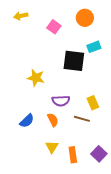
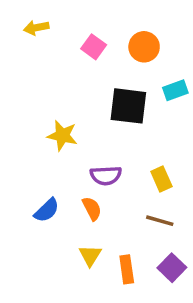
orange circle: (85, 18) -> (144, 47), moved
cyan rectangle: (94, 47) -> (175, 90), moved
brown line: (82, 119) -> (160, 221), moved

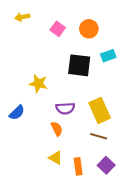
yellow rectangle: (161, 179) -> (100, 110), size x1.6
blue semicircle: (47, 210) -> (17, 113), moved
yellow triangle: (90, 256) -> (56, 158), turned -32

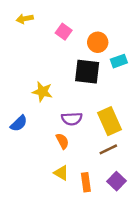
orange circle: (89, 29) -> (98, 42), moved
brown line: (99, 136) -> (108, 149), turned -42

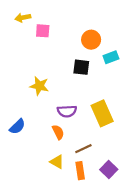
pink square: (64, 32) -> (43, 31), moved, turned -32
black square: (87, 72) -> (81, 67), size x0.7
blue semicircle: (19, 123) -> (17, 127), moved
brown line: (108, 149) -> (83, 149), moved

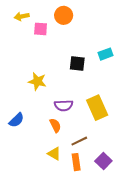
orange circle: (91, 40) -> (64, 15), moved

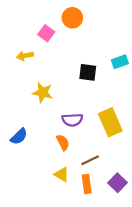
yellow arrow: (22, 16) -> (25, 56), moved
pink square: (41, 29) -> (46, 33), turned 32

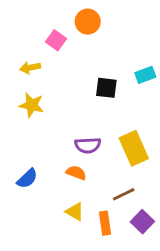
yellow star: (43, 93) -> (32, 105), moved
blue semicircle: (19, 136) -> (27, 178), moved
orange semicircle: (63, 142) -> (76, 173), turned -42
brown line: (90, 160) -> (124, 194), moved

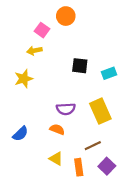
yellow arrow: (30, 68) -> (34, 51), moved
cyan rectangle: (145, 75) -> (109, 73), moved
yellow star: (32, 105) -> (24, 79), turned -30

